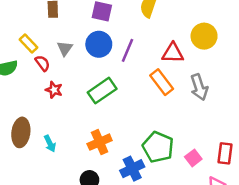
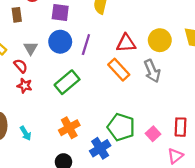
yellow circle: (204, 36) -> (160, 40), moved
red semicircle: (42, 63) -> (21, 66), moved

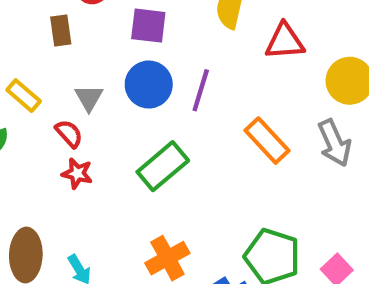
red triangle: (126, 43) -> (285, 41), moved

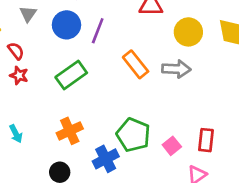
gray triangle: (89, 98) -> (28, 14), moved
gray arrow: (334, 143) -> (176, 69), turned -68

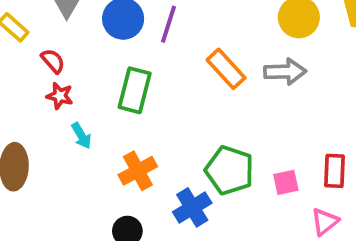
green rectangle: (71, 75) -> (135, 90), turned -36
cyan arrow: (16, 134) -> (81, 136), moved
pink square: (172, 146) -> (286, 182), turned 30

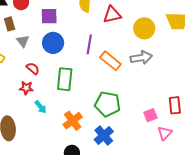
purple line: (168, 24) -> (89, 44), moved
red semicircle: (53, 61) -> (33, 68), moved
green pentagon: (230, 170) -> (108, 104), moved
pink triangle: (325, 222) -> (165, 133), moved

